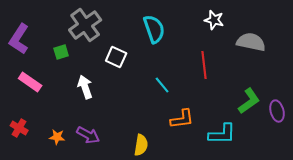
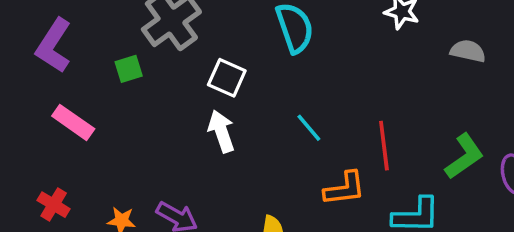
gray semicircle: (251, 42) -> (468, 51), size x0.7
red line: (204, 65) -> (384, 146), moved
white arrow: (85, 87) -> (221, 131), moved

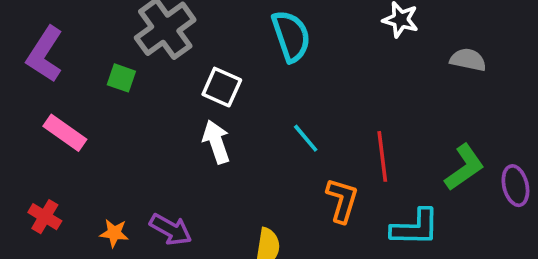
green square: (129, 69) -> (121, 78), turned 36
orange L-shape: (345, 189) -> (342, 200), turned -66

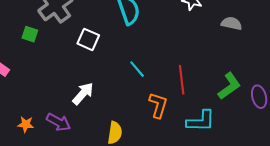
white arrow: (216, 142) -> (83, 94), moved, turned 60

